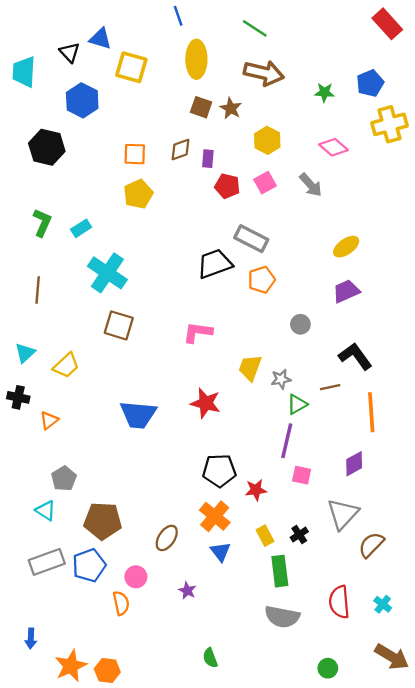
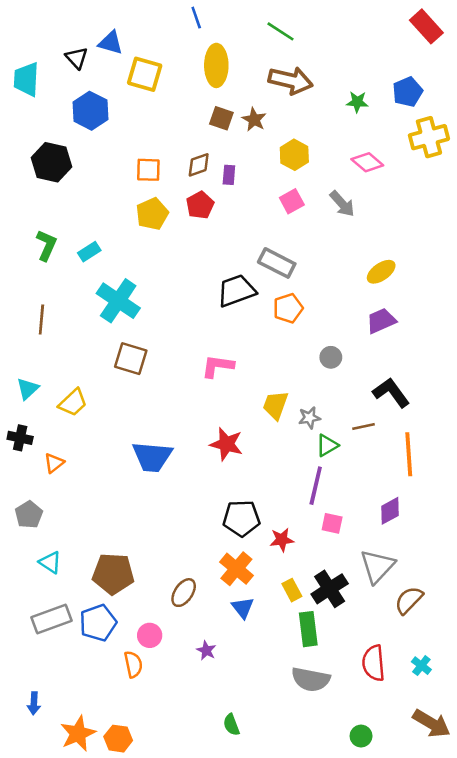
red pentagon: (227, 186) -> (200, 205), moved, turned 30
gray pentagon: (64, 479) -> (29, 515), moved
black cross: (299, 535) -> (330, 589), size x1.8

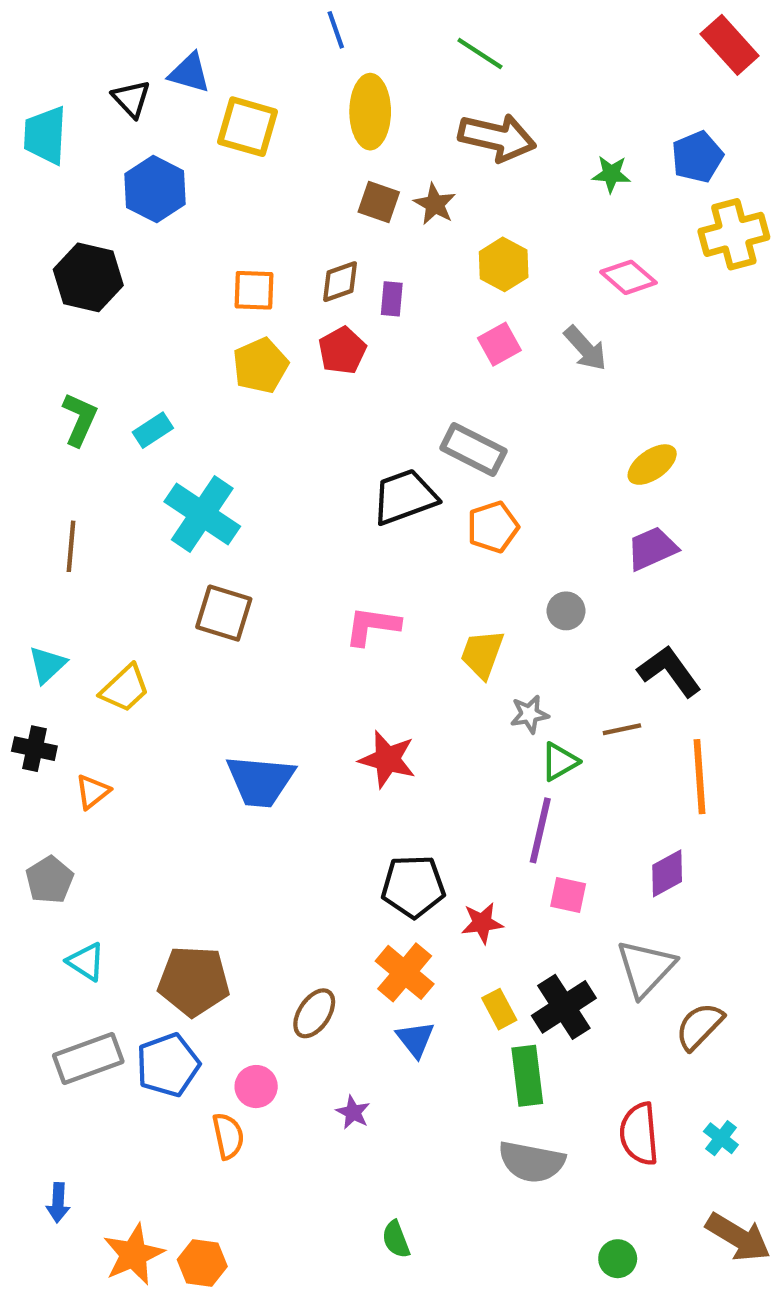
yellow trapezoid: (275, 405) -> (482, 654), moved

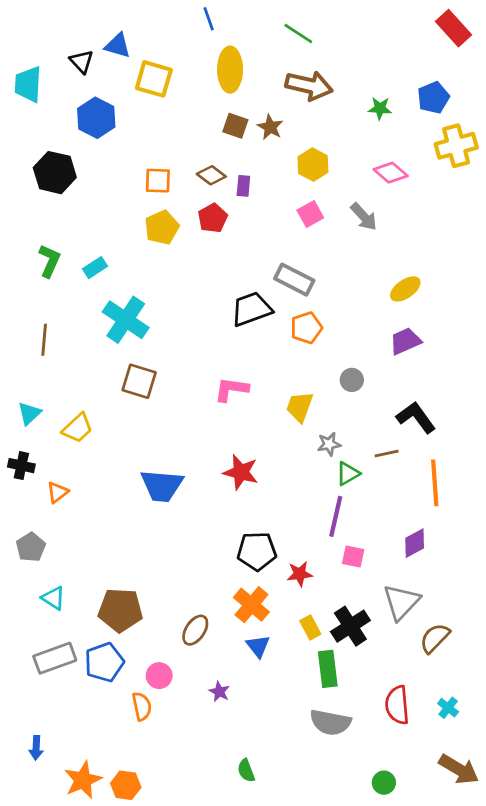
brown diamond: (340, 282) -> (211, 175), turned 56

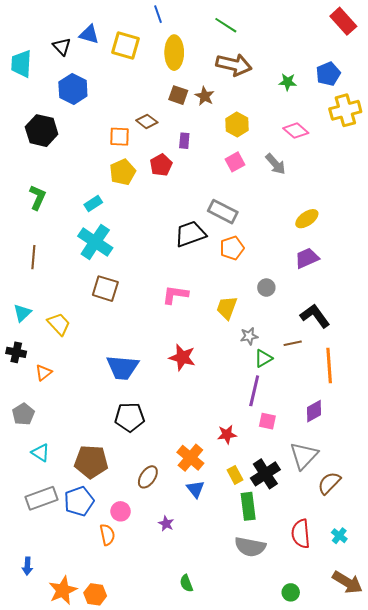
yellow square: (154, 79) -> (126, 45), moved
brown diamond: (211, 175) -> (147, 121), moved
cyan rectangle: (95, 268) -> (93, 203), moved
yellow trapezoid: (78, 428) -> (59, 324), turned -90
black pentagon: (257, 551) -> (130, 417), moved

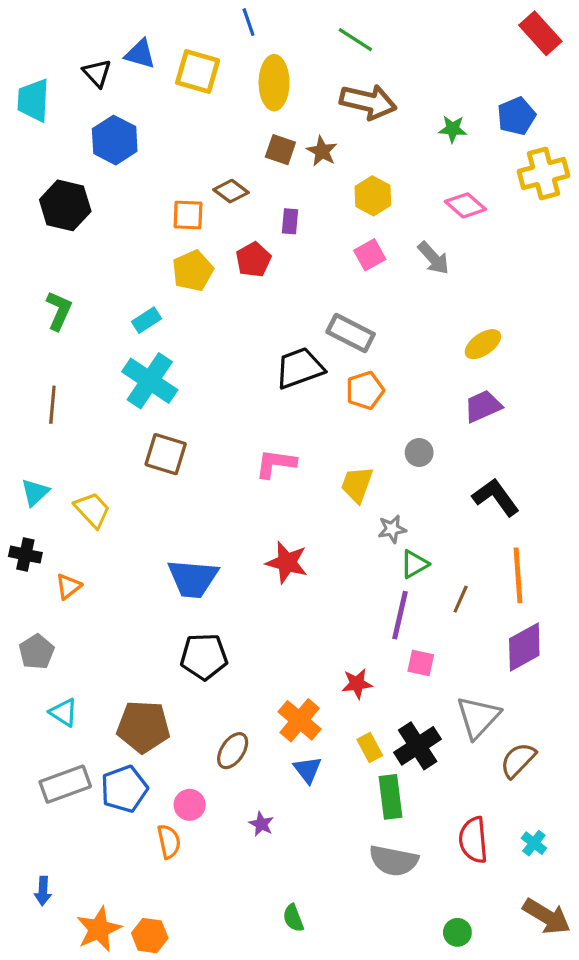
brown line: (293, 343) -> (461, 599), moved, turned -54
purple diamond: (314, 411) -> (524, 647), moved, size x1.4

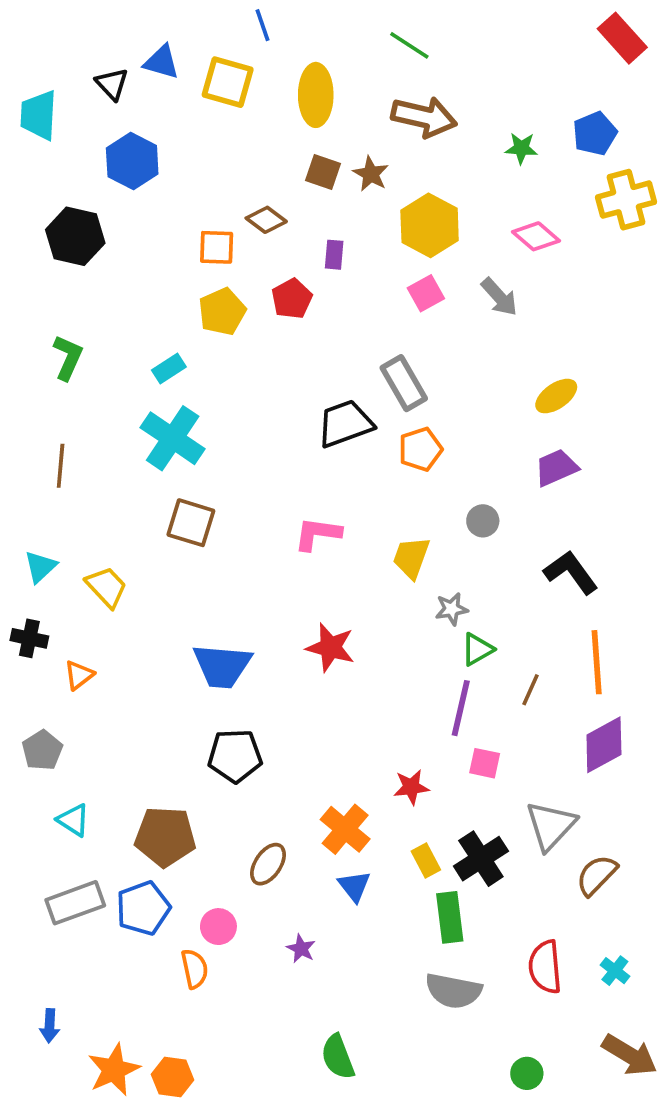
blue line: (249, 22) -> (262, 25), moved
yellow hexagon: (373, 196) -> (430, 225), size x1.4
gray rectangle: (351, 333) -> (404, 383), turned 33
green semicircle: (293, 918) -> (338, 1057), size x1.4

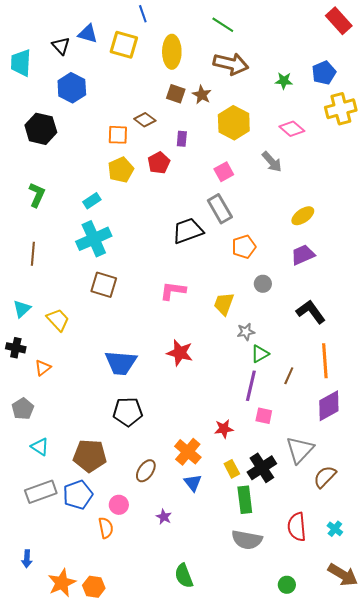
pink square: (426, 293) -> (224, 172), moved
cyan cross: (173, 438) -> (94, 239), turned 32
orange pentagon: (420, 449) -> (244, 247), moved

